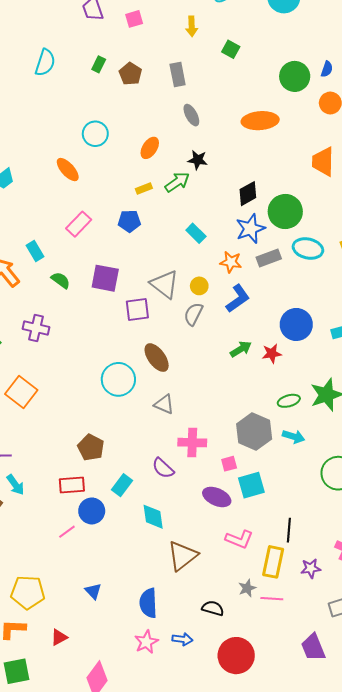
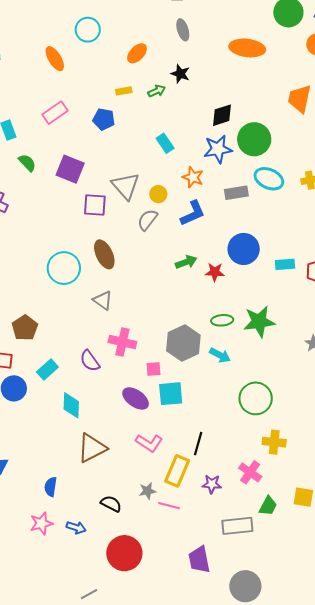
green arrow: (177, 182) -> (157, 91), size x0.7
gray rectangle: (269, 258) -> (236, 193), moved
blue semicircle: (148, 603) -> (51, 487), size x0.7

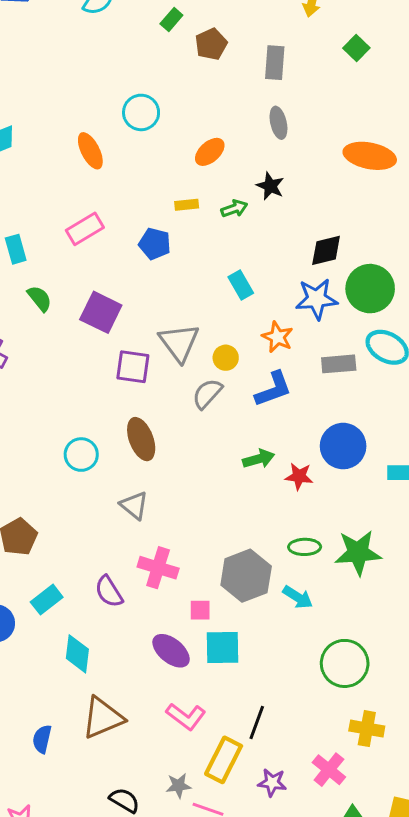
cyan circle: (64, 268) -> (81, 455), size x0.7
blue semicircle: (51, 487) -> (42, 739), moved

